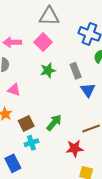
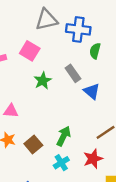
gray triangle: (49, 16) -> (46, 20), moved
cyan cross: (31, 143) -> (61, 163), moved

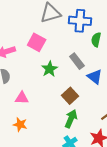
brown square: (33, 144) -> (70, 96), moved

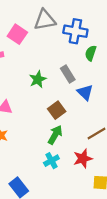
pink square: (37, 42) -> (17, 34), moved

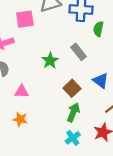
pink square: (17, 34) -> (25, 19), turned -36
blue triangle: (85, 92) -> (101, 81), moved

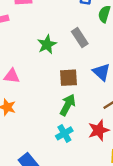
brown square: (72, 88) -> (69, 78), turned 35

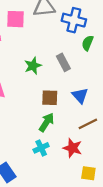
red star: (99, 130) -> (73, 148), turned 30

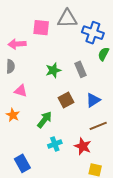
blue triangle: (80, 96) -> (93, 100), turned 35
brown square: (50, 98) -> (66, 100), turned -35
green arrow: (47, 122) -> (45, 120), moved

